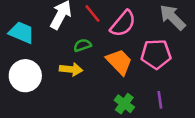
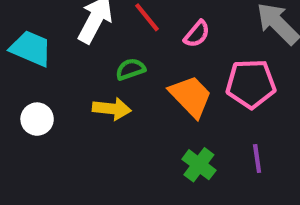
pink semicircle: (123, 24) -> (197, 34), size x0.6
white circle: (25, 76) -> (37, 119), size x0.6

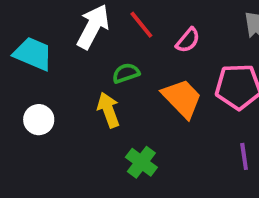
yellow arrow: (112, 109) -> (108, 110), turned -116
green cross: (199, 165) -> (141, 162), moved

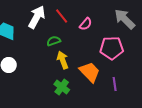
orange trapezoid: (182, 98) -> (90, 72), moved
yellow arrow: (108, 110) -> (63, 60), moved

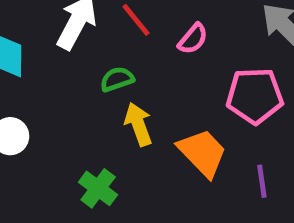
green cross: (62, 87) -> (98, 188), moved

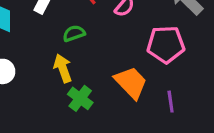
yellow arrow: (138, 124) -> (63, 68), moved
green cross: (98, 188) -> (80, 98), moved

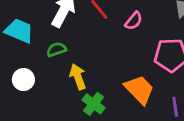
green semicircle: (74, 33) -> (56, 49), moved

